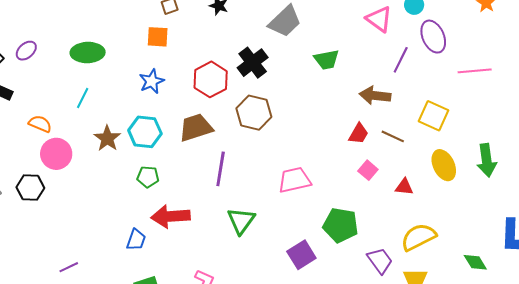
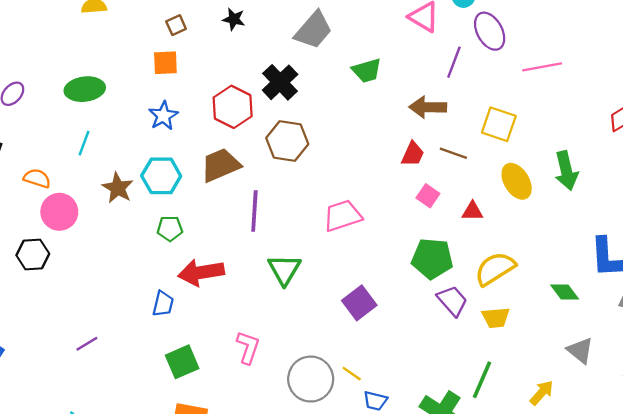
green pentagon: (341, 225) -> (432, 259), moved

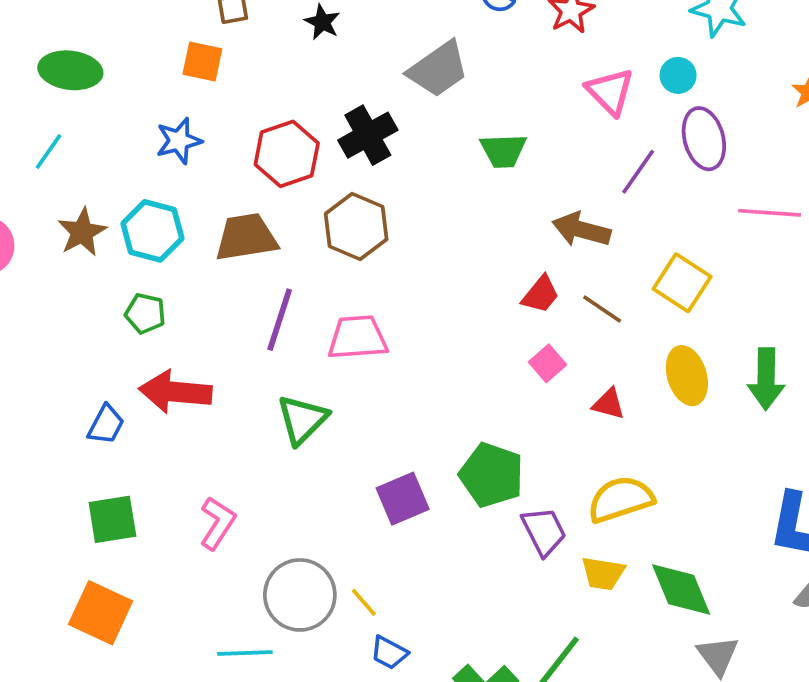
pink trapezoid: (343, 216) -> (358, 338), moved
green pentagon: (432, 259) -> (492, 475), moved
green diamond: (565, 292) -> (681, 589), moved, size x1.5

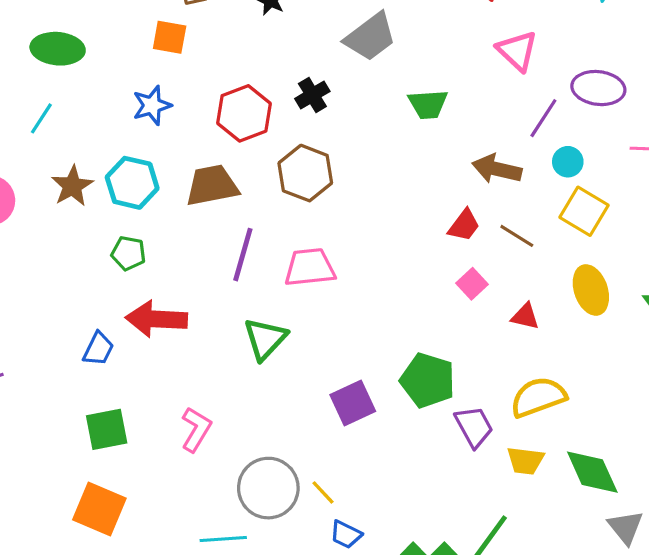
cyan circle: (678, 75) -> (568, 162), moved
black cross: (368, 135) -> (312, 95), size x0.7
purple ellipse: (704, 139) -> (598, 88), turned -66

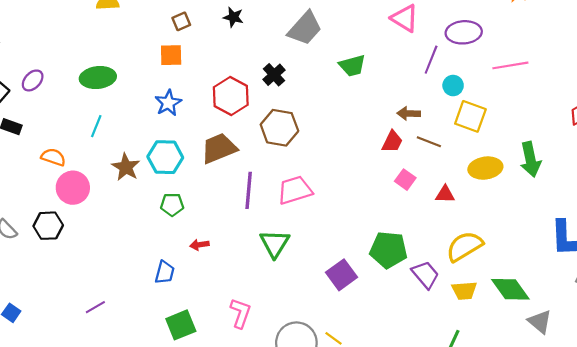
brown arrow: (497, 169) -> (409, 113), moved, size x0.7
yellow ellipse: (591, 290) -> (485, 168), turned -68
red arrow: (156, 319) -> (199, 245), size x0.5

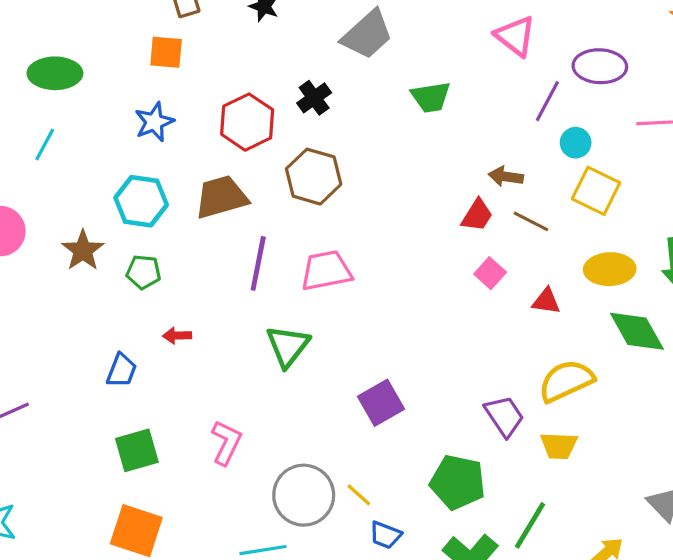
brown star: (126, 167) -> (83, 250), moved
green pentagon: (388, 250) -> (458, 482), moved
green diamond: (510, 289) -> (637, 331), moved

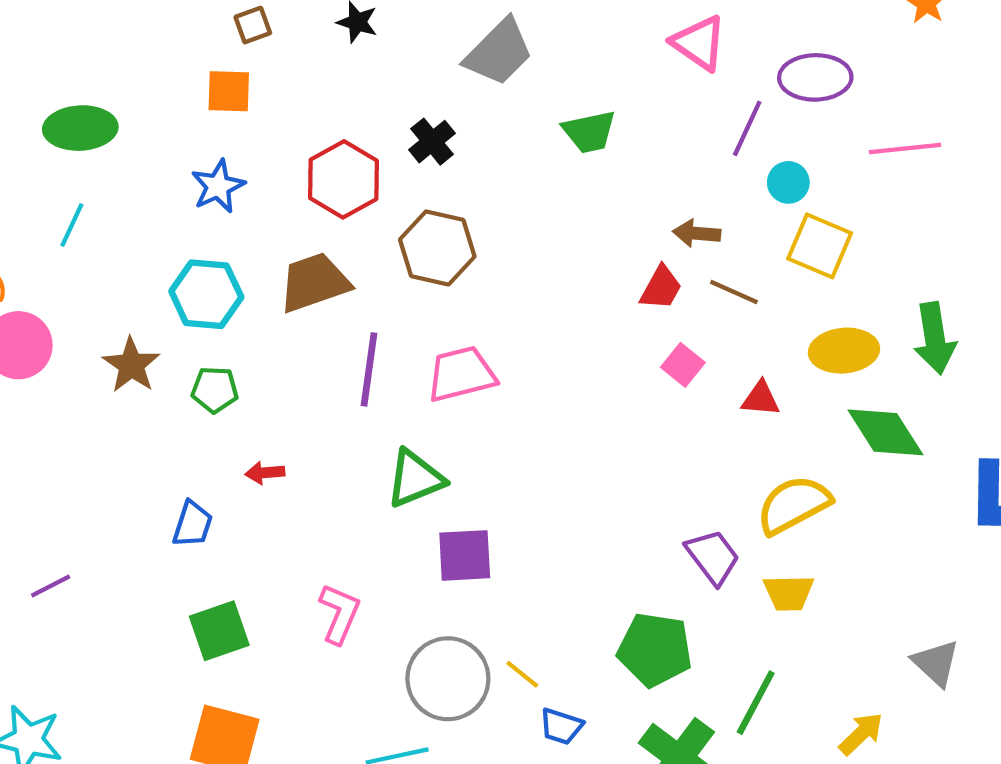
green triangle: (288, 346) -> (415, 479), turned 33
purple square: (381, 403) -> (465, 555), moved, turned 30

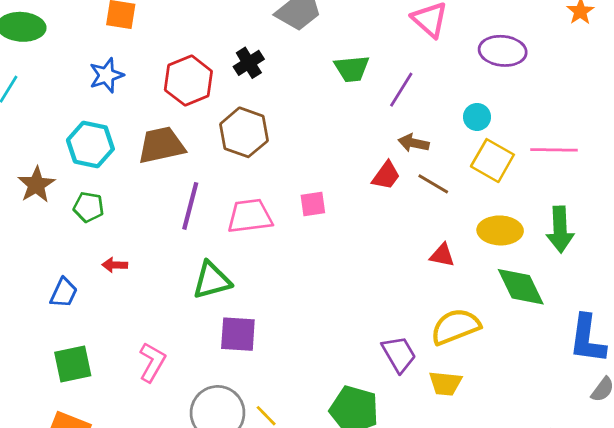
purple line: (747, 128) -> (401, 90), moved
pink line: (905, 148) -> (554, 150), moved
pink square: (683, 365) -> (313, 204), moved, turned 36

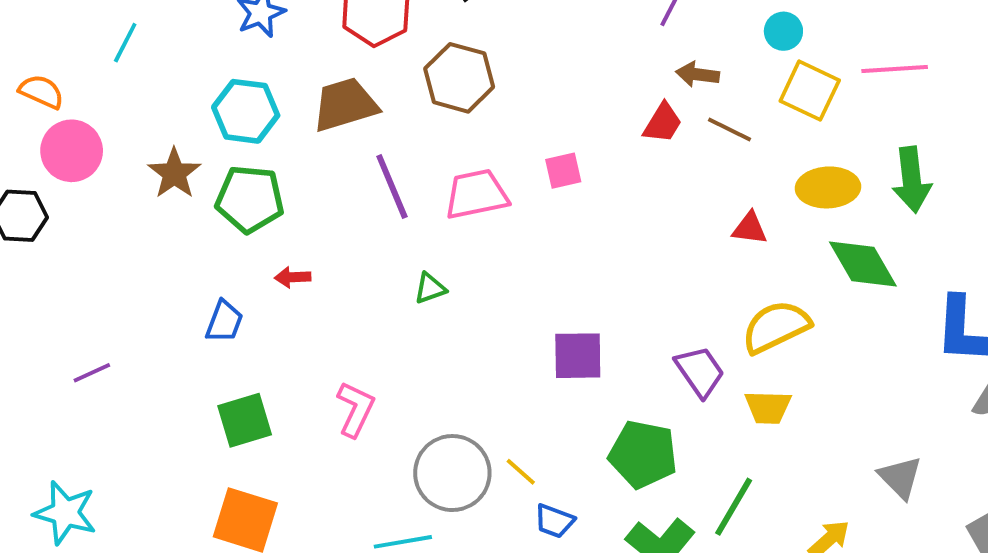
purple line: (190, 206) -> (392, 187), turned -33
green pentagon: (89, 207) -> (250, 199), size x1.6
green triangle: (212, 280) -> (430, 288), size x0.6
purple square: (238, 334) -> (578, 356), moved

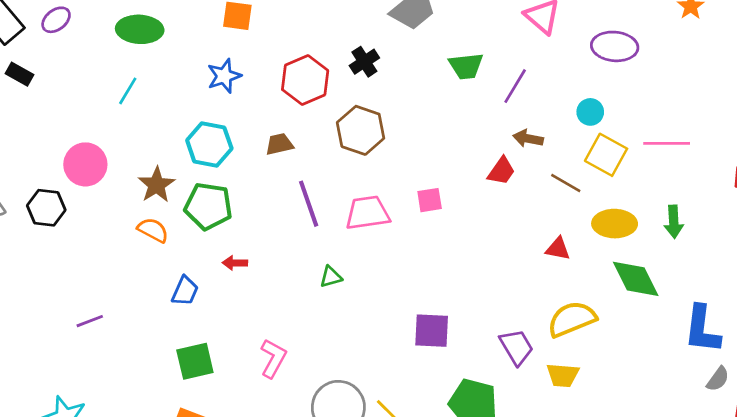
orange semicircle: (41, 92) -> (153, 230), moved
brown trapezoid: (345, 105) -> (279, 144), size x0.6
brown line: (729, 130) -> (566, 183), moved
green arrow: (912, 180) -> (674, 222), size x0.7

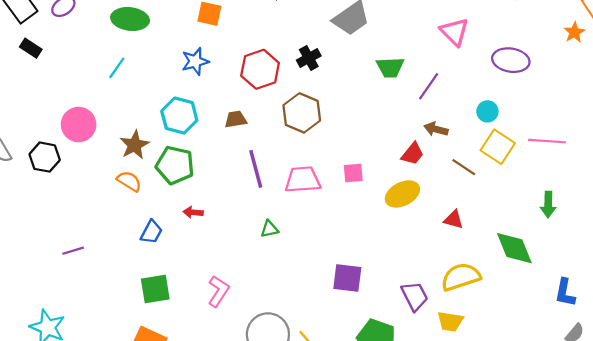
yellow ellipse: (615, 224) -> (402, 194), moved, turned -32
blue L-shape: (702, 329) -> (565, 293), size x0.7

